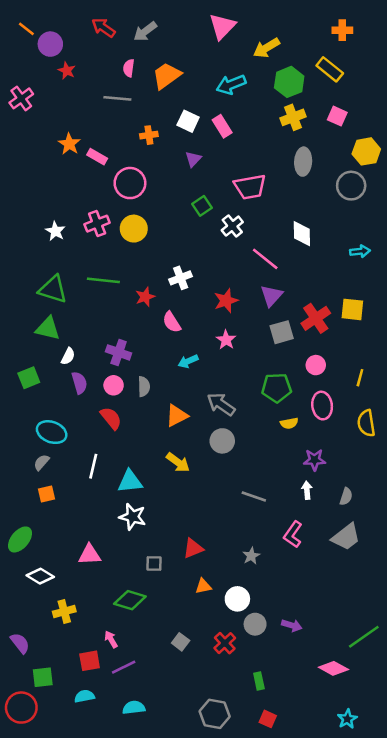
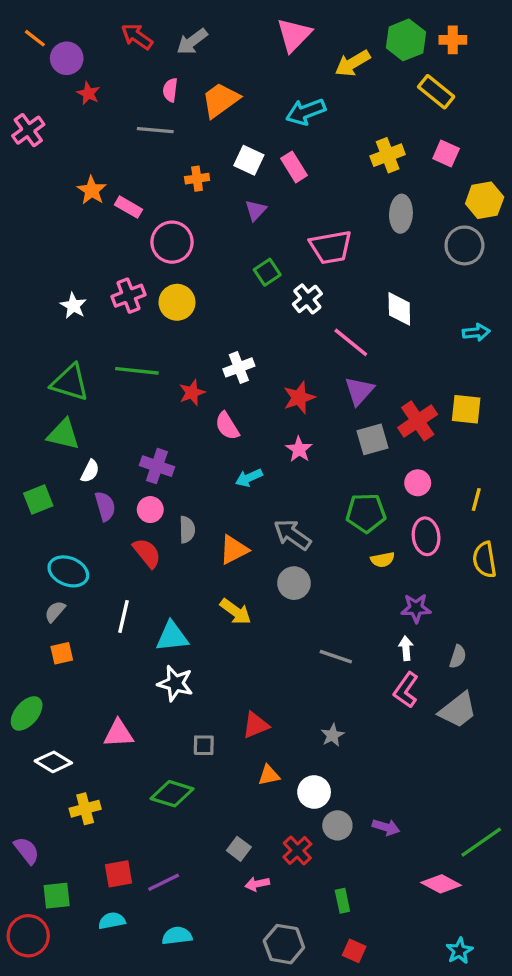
green hexagon: (289, 82) -> (406, 40), moved
gray semicircle: (144, 387) -> (187, 530), moved
pink L-shape: (293, 534) -> (406, 690), moved
pink arrow: (111, 639) -> (257, 884), moved, turned -72

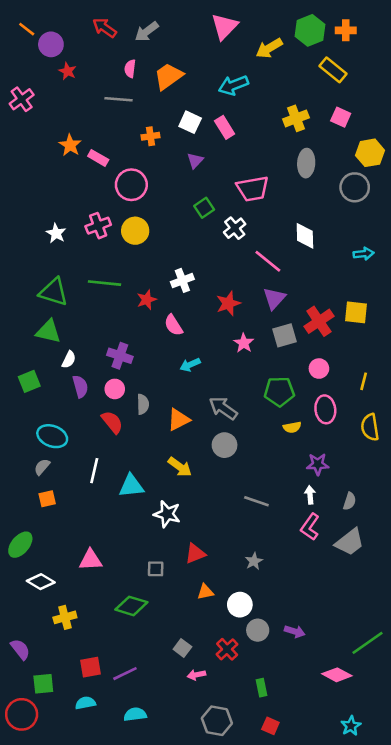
pink star: (299, 449) -> (244, 343), moved
white star: (175, 683) -> (167, 514), moved

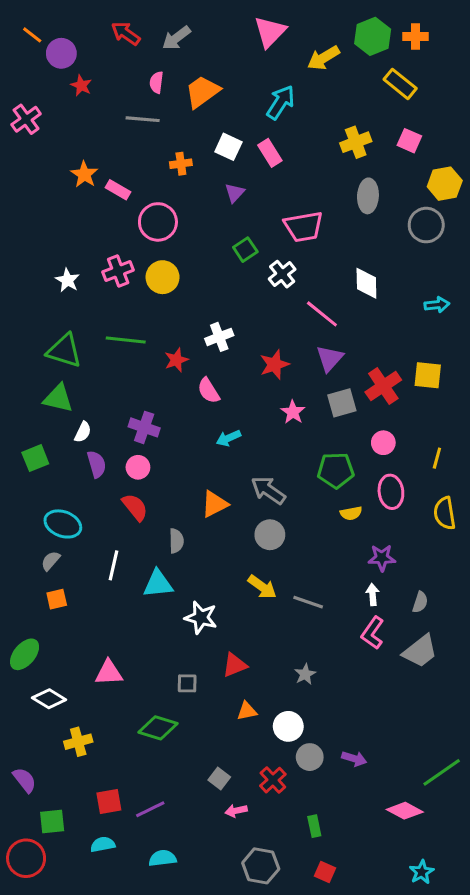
cyan arrow: (233, 85) -> (281, 102), turned 144
gray semicircle: (143, 404) -> (176, 541), moved
yellow arrow: (180, 467) -> (262, 587), moved

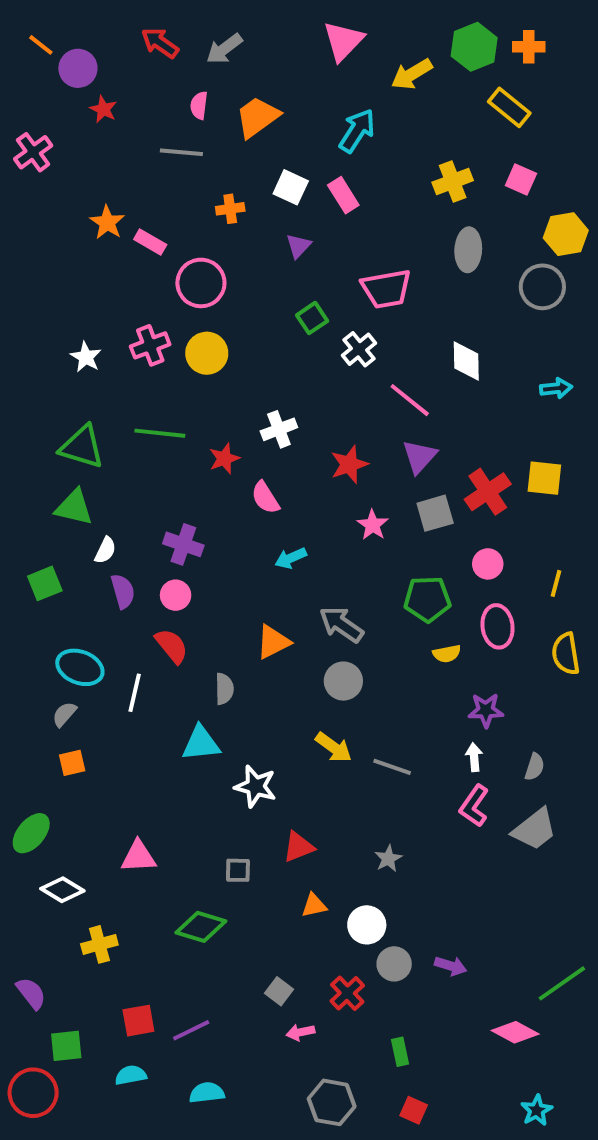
white line: (113, 565) -> (135, 693), moved

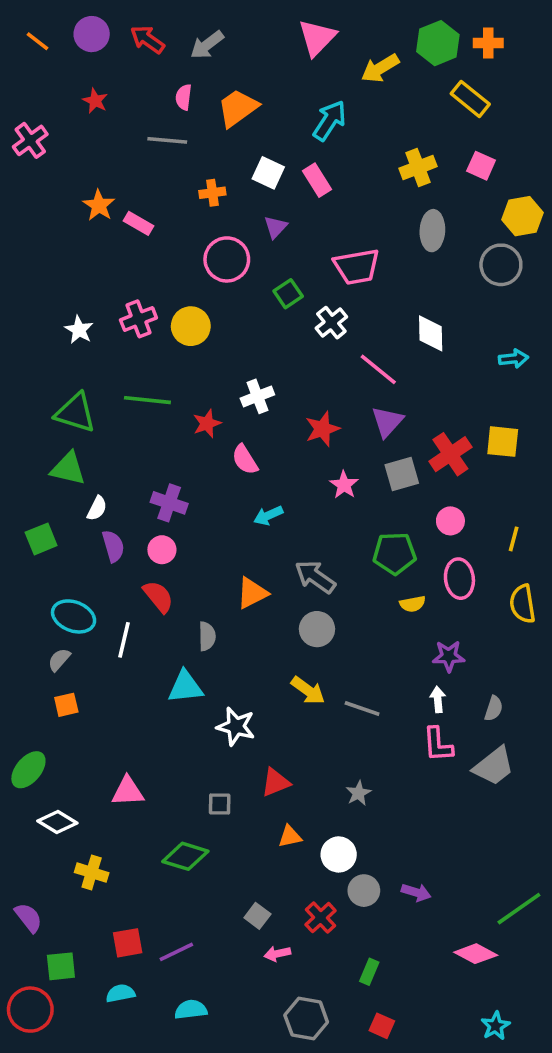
purple circle: (78, 68) -> (92, 34), moved
pink circle: (201, 283) -> (227, 259), moved
pink L-shape: (474, 806) -> (438, 744), turned -39
yellow cross: (99, 944) -> (92, 873), turned 32
green rectangle: (400, 1052) -> (369, 972), turned 35

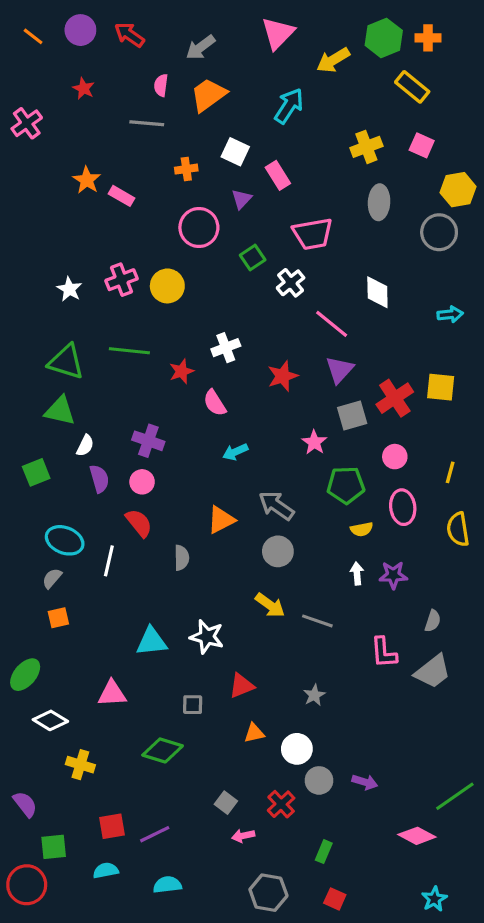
gray arrow: (207, 45) -> (200, 47), moved
pink rectangle: (317, 180) -> (278, 175), moved
pink star: (344, 485) -> (314, 442), moved
cyan triangle: (185, 687) -> (152, 641), moved
white arrow: (438, 699) -> (357, 573), moved

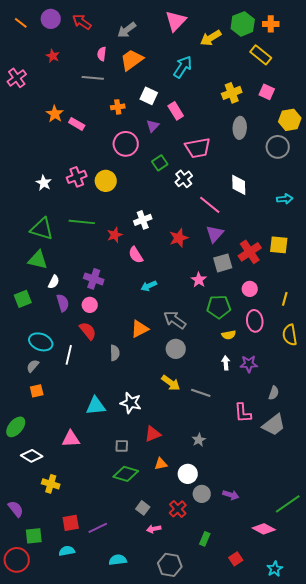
green diamond: (163, 750) -> (126, 474), moved
cyan semicircle: (167, 885) -> (118, 560), moved
red square: (335, 899) -> (236, 559), moved, turned 32

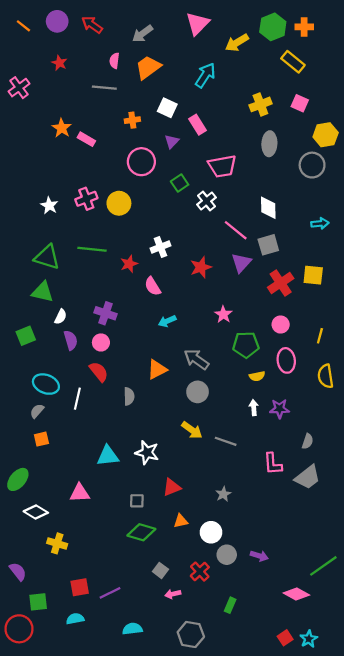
gray square: (223, 263) -> (268, 245), moved
red square: (236, 559) -> (285, 638), moved

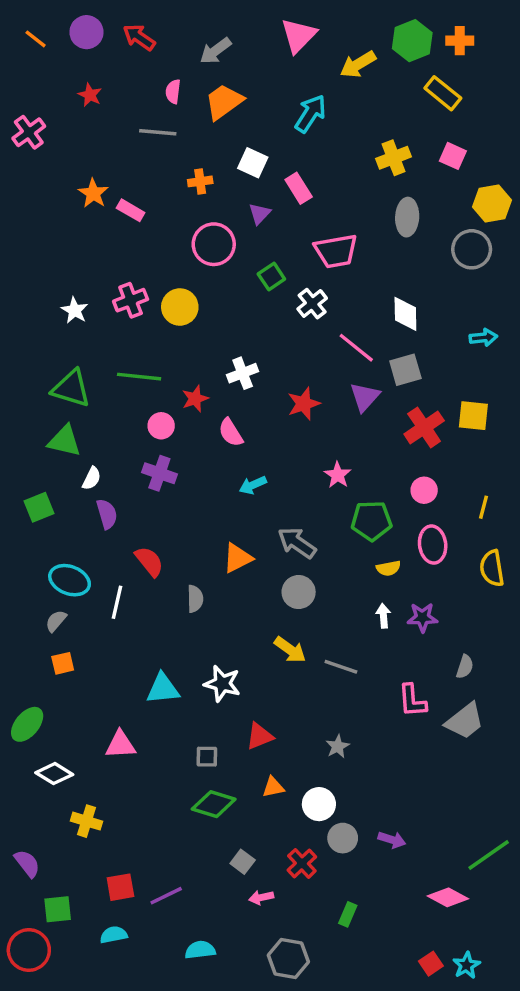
pink circle: (101, 342) -> (161, 426), moved

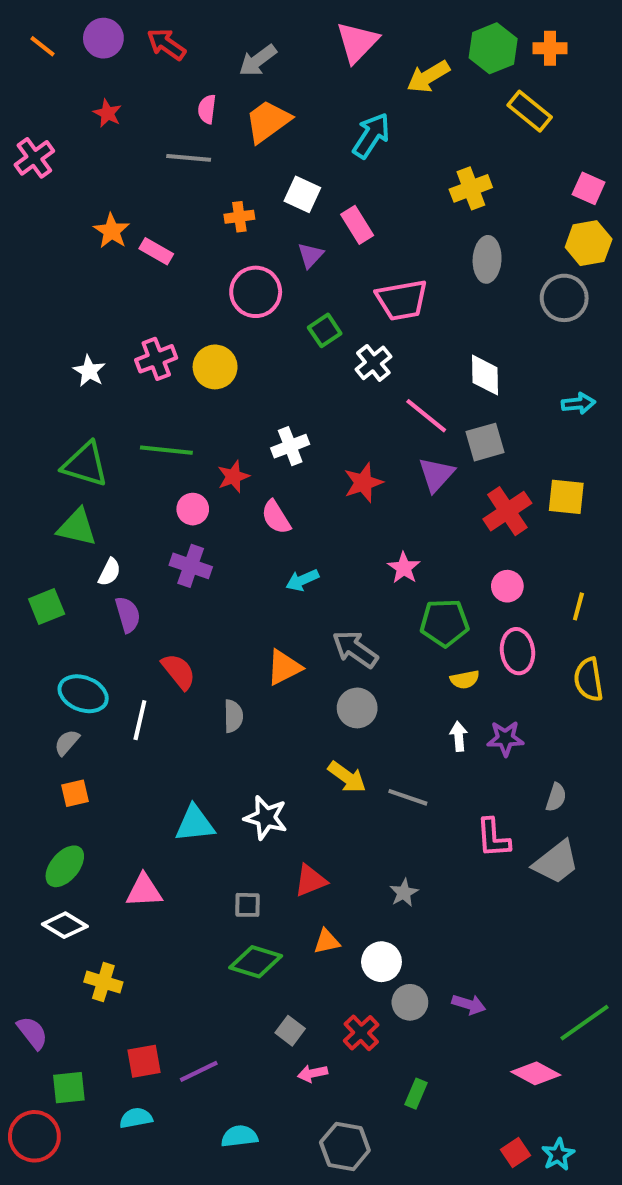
pink square: (453, 156) -> (589, 188), moved
green ellipse: (27, 724) -> (65, 866), moved

